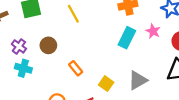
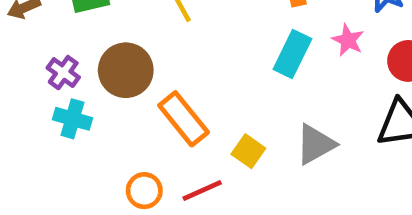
brown circle: (48, 45) -> (126, 70), size x1.5
orange rectangle: (76, 68) -> (184, 119), size x1.6

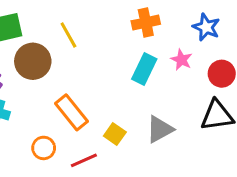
brown circle: (126, 70) -> (33, 61), moved
orange circle: (144, 191) -> (44, 148), moved

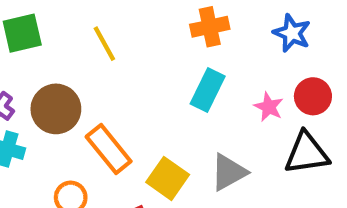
pink star: (181, 60) -> (269, 107), moved
brown circle: (33, 61) -> (56, 109), moved
yellow square: (115, 134) -> (168, 178), size x1.4

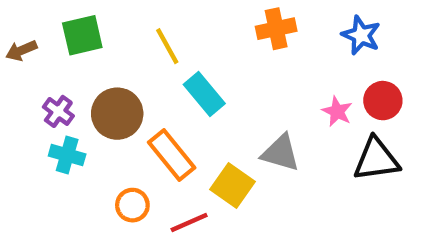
cyan rectangle: (208, 90) -> (204, 94), moved, turned -66
gray triangle: (229, 172) -> (280, 153), moved, turned 45

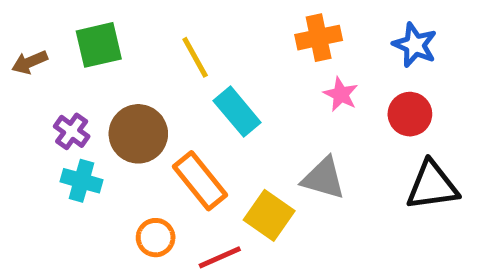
red circle: (383, 101) -> (410, 114), moved
pink star: (337, 111) -> (341, 94), moved

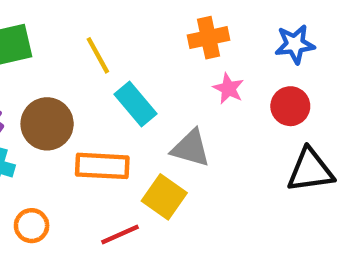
blue star: (415, 45) -> (295, 44), turned -30
gray triangle: (323, 178) -> (191, 148), moved
orange rectangle: (200, 181) -> (102, 166), turned -48
orange circle: (156, 238) -> (32, 226), moved

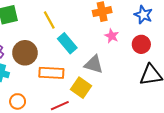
blue star: (295, 44) -> (143, 15), turned 30

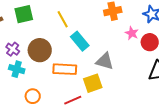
pink star: (112, 36) -> (132, 33), moved
yellow square: (81, 88) -> (93, 83), turned 36

